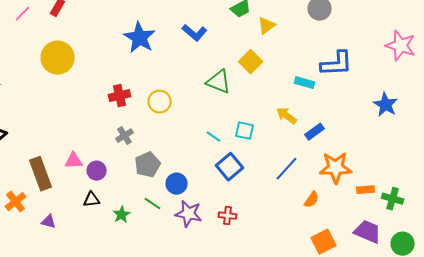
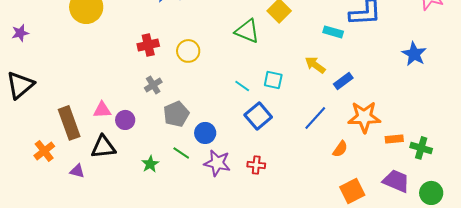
black triangle: (92, 200) -> (103, 147), moved, size x1.5

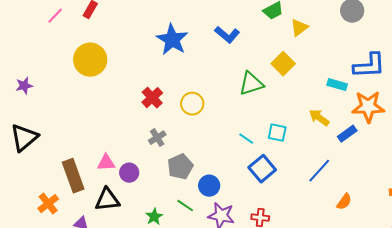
green triangle: (247, 31) -> (251, 84), turned -40
red cross: (148, 45) -> (152, 98), turned -30
orange star: (364, 117) -> (368, 107), moved

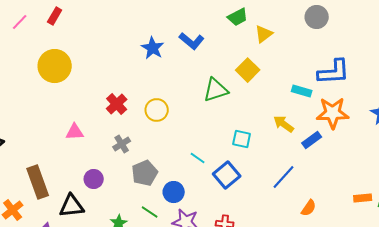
blue star: (172, 40) -> (153, 48), moved, size x0.7
cyan line: (246, 139) -> (198, 158), moved
pink triangle: (106, 163) -> (75, 132), moved

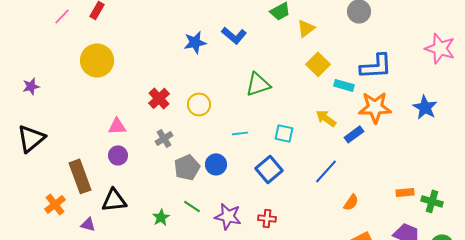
blue star: (153, 48) -> (195, 42), turned 30
yellow square: (248, 70) -> (318, 64), moved
cyan line: (198, 158) -> (240, 133), moved, turned -42
purple circle: (94, 179) -> (118, 155), moved
blue circle: (174, 192) -> (216, 164), moved

